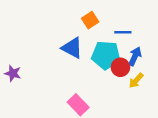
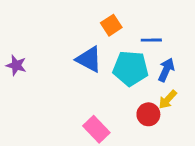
red circle: (120, 67) -> (148, 114), moved
purple star: (13, 73) -> (16, 65), moved

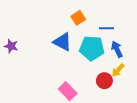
blue arrow: (166, 70) -> (117, 49), turned -49

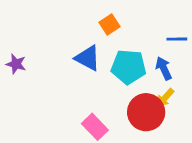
blue line: (106, 28) -> (177, 39), moved
red circle: (104, 81) -> (146, 112), size x1.6

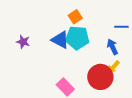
purple star: (16, 64) -> (23, 42), moved
cyan pentagon: (129, 67) -> (77, 38), moved

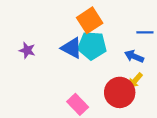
orange square: (75, 17) -> (90, 20), size x1.5
blue arrow: (112, 47) -> (134, 56), turned -42

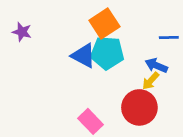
purple star: (27, 50) -> (22, 32), moved
yellow arrow: (135, 80) -> (151, 81), moved

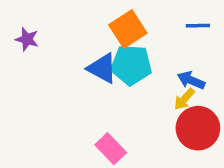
blue line: (169, 37) -> (198, 26), moved
red circle: (139, 107) -> (198, 128), moved

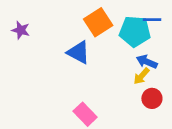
cyan pentagon: (131, 65) -> (135, 31), moved
red circle: (198, 128) -> (152, 98), size x0.6

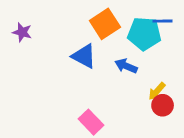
blue arrow: (147, 62) -> (126, 66), moved
yellow arrow: (141, 76) -> (157, 91), moved

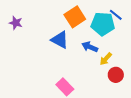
blue line: (163, 21) -> (116, 15), turned 40
yellow arrow: (157, 91) -> (106, 59), moved

